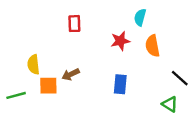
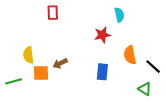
cyan semicircle: (140, 17) -> (119, 15), turned 152
red rectangle: (74, 24) -> (53, 13), moved
orange semicircle: (152, 46) -> (130, 55), moved

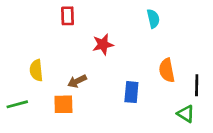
red star: (102, 35) -> (103, 44), moved
black line: (153, 67) -> (197, 85), turned 49
orange square: (41, 73) -> (63, 104), moved

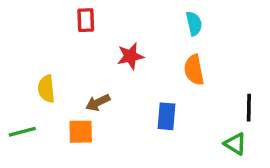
orange semicircle: (167, 70) -> (194, 70), moved

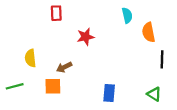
orange semicircle: (194, 70) -> (149, 32), moved
black line: (249, 108) -> (162, 59), moved
blue rectangle: (166, 116) -> (109, 93), moved

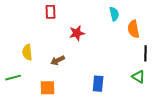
orange square: (53, 86) -> (48, 88), moved
green triangle: (154, 94) -> (138, 77), moved

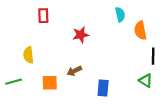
red rectangle: (51, 12) -> (43, 16), moved
brown arrow: (58, 60) -> (74, 71), moved
orange square: (48, 88) -> (50, 83), moved

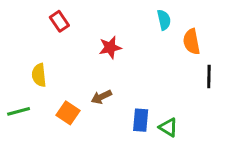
red rectangle: (43, 16) -> (59, 21), turned -32
green triangle: (146, 81) -> (168, 127), moved
orange square: (50, 83) -> (68, 113), turned 35

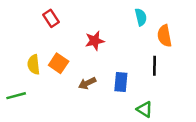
black line: (209, 77) -> (155, 66), moved
orange square: (68, 113) -> (59, 63), moved
blue rectangle: (141, 120) -> (121, 82), moved

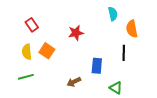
red rectangle: (51, 18) -> (32, 25), moved
brown arrow: (87, 83) -> (74, 82), moved
green line: (16, 96) -> (26, 77), moved

